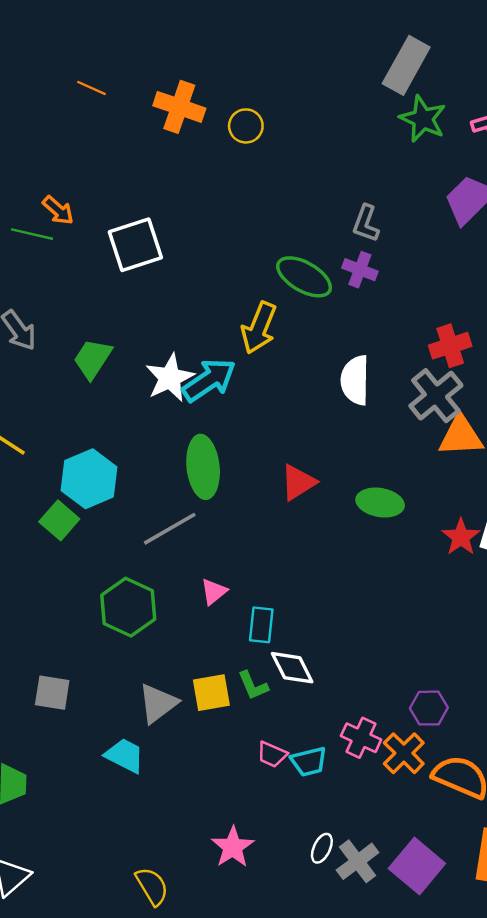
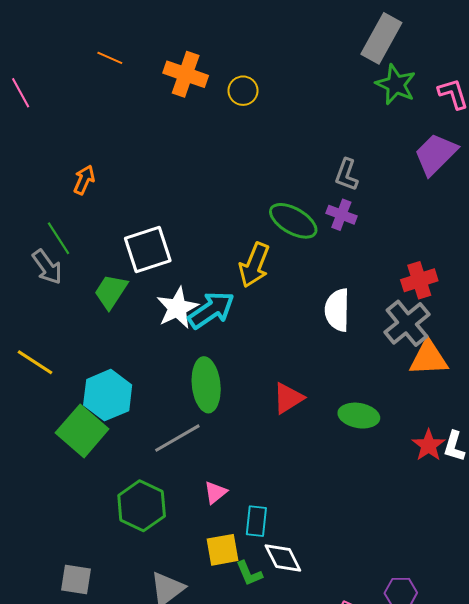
orange arrow: (58, 210) -> (84, 180), moved, turned -108
green line: (32, 234) -> (59, 238), moved, turned 44
white square: (135, 245) -> (148, 250), moved
green square: (59, 520) -> (82, 431), size x1.5
yellow square: (211, 693) -> (223, 550), moved

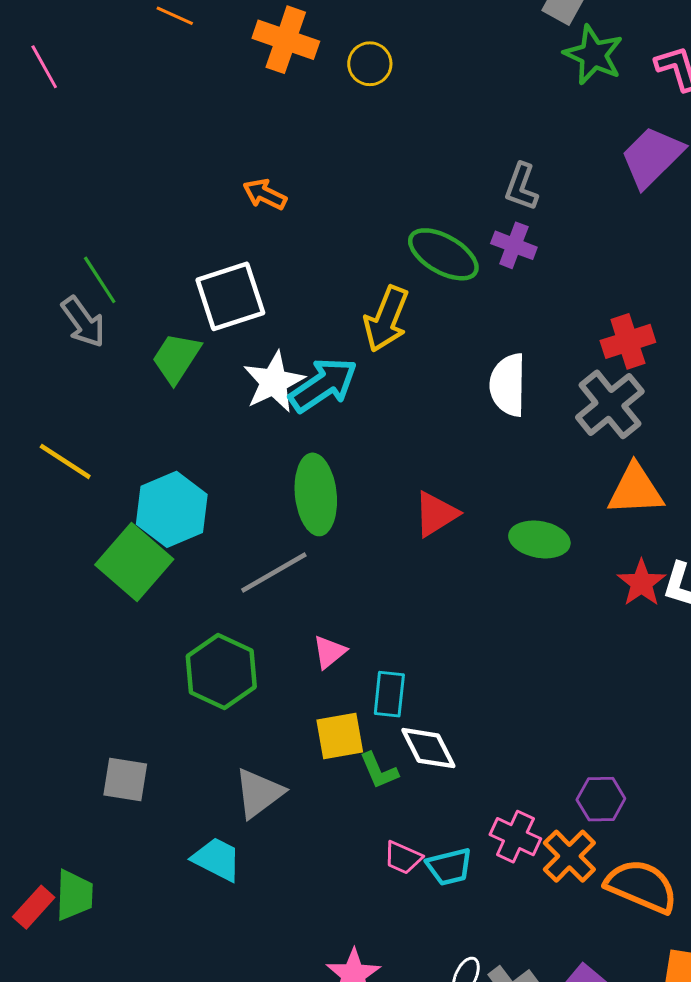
orange arrow: (84, 180) -> (265, 194), moved, turned -88
orange triangle: (429, 358) -> (635, 490), moved

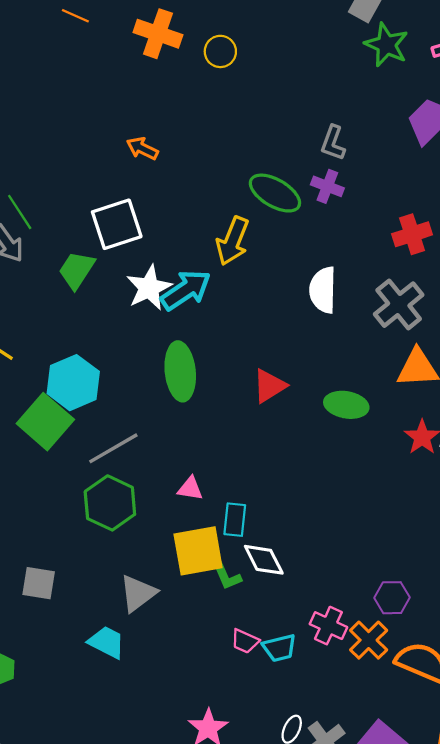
red cross: (628, 341) -> (412, 234), moved
gray line: (274, 572) -> (113, 448), moved
pink triangle: (329, 652) -> (190, 488), turned 48
yellow square: (340, 736) -> (198, 551), size x1.4

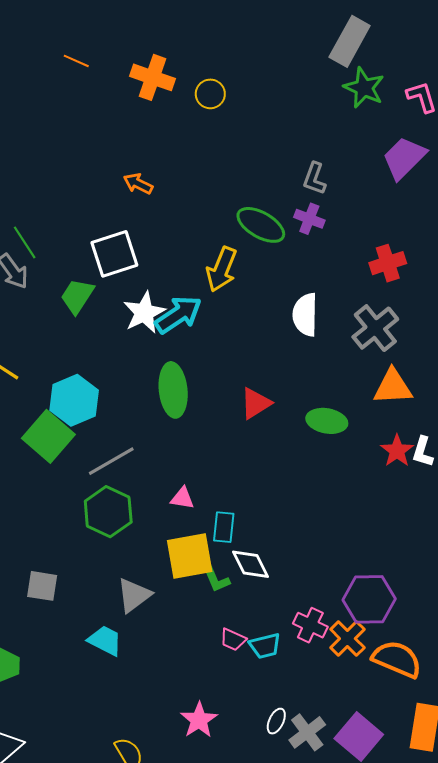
purple hexagon: (392, 598) -> (369, 599), size x1.6

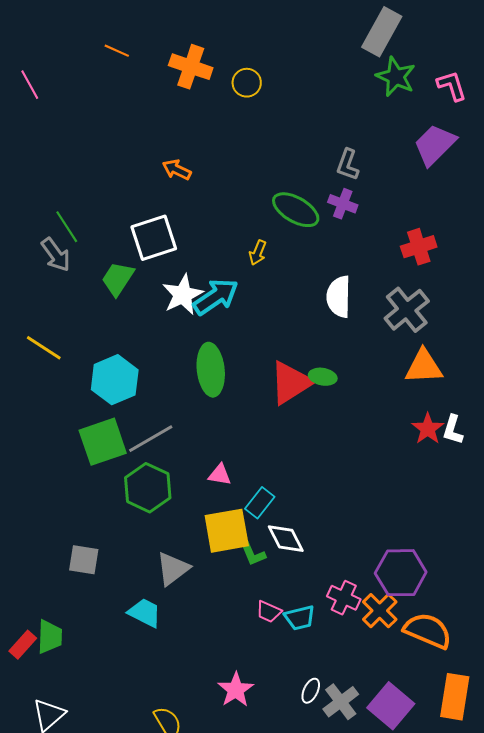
yellow arrow: (222, 269) -> (258, 253), size x0.6
red triangle: (256, 403) -> (291, 383), size x1.4
green ellipse: (327, 421) -> (323, 377), moved, size x0.7
green square: (48, 436) -> (103, 442), moved, turned 30
cyan rectangle: (224, 527) -> (260, 503), turned 32

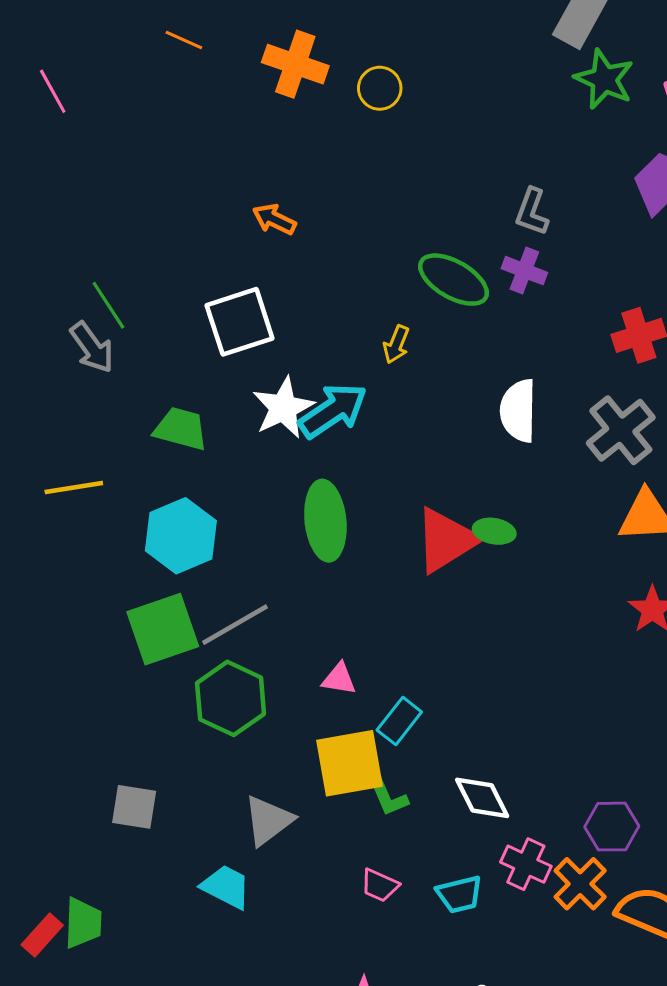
green trapezoid: (118, 279) -> (181, 429), moved, turned 72
yellow line: (44, 348) -> (74, 488), turned -42
white diamond: (286, 539) -> (482, 798), moved
purple hexagon: (401, 573) -> (612, 827), size x0.7
pink trapezoid: (269, 612) -> (380, 885), moved

